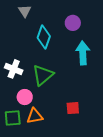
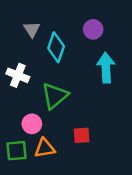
gray triangle: (25, 11) -> (32, 29), moved
white cross: (14, 69) -> (18, 75), moved
red square: (73, 108) -> (82, 135), moved

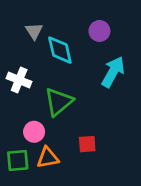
cyan diamond: (56, 47) -> (60, 50), turned -32
cyan arrow: (106, 68) -> (113, 72), turned 32

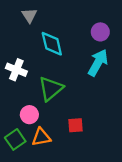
gray triangle: (34, 31) -> (29, 15), moved
purple circle: (99, 31) -> (100, 32), moved
green square: (18, 160) -> (15, 139), turned -30

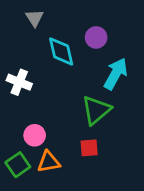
purple circle: (100, 32) -> (96, 37), moved
green triangle: (51, 89) -> (96, 110), moved

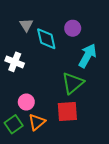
gray triangle: (35, 18) -> (26, 25), moved
red square: (89, 148) -> (67, 112), size x1.5
orange triangle: (49, 162) -> (37, 122), turned -30

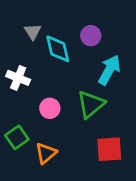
pink circle: (26, 102) -> (50, 108), moved
red square: (67, 112) -> (109, 149), moved
green square: (14, 124) -> (17, 137), moved

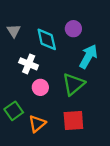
gray triangle: (33, 32) -> (14, 31), moved
white cross: (18, 78) -> (29, 64), moved
red square: (109, 149) -> (73, 120), moved

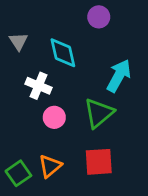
purple circle: (73, 29) -> (99, 17), moved
green square: (14, 111) -> (18, 173), moved

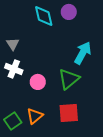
gray triangle: (18, 41) -> (13, 44), moved
cyan diamond: (63, 53) -> (44, 16), moved
white cross: (38, 86) -> (14, 69), moved

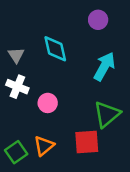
purple circle: (69, 12) -> (98, 20), moved
cyan diamond: (44, 16) -> (55, 49), moved
green triangle: (69, 79) -> (107, 114), moved

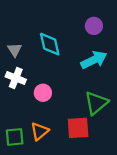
purple circle: (98, 20) -> (94, 26), moved
cyan arrow: (104, 66) -> (94, 60), turned 35
green square: (16, 152) -> (15, 137), turned 30

